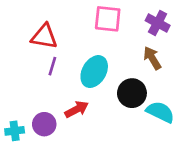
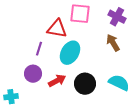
red triangle: (44, 36) -> (57, 29), moved
black circle: (132, 93) -> (85, 84), moved
purple circle: (44, 124) -> (33, 74), moved

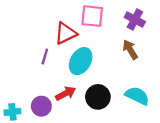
red triangle: (57, 29) -> (66, 33), turned -35
purple circle: (33, 74) -> (41, 106), moved

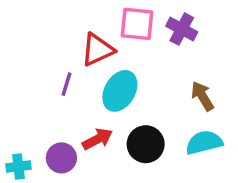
purple cross: (135, 20) -> (182, 29), moved
brown arrow: (130, 50) -> (202, 96), moved
cyan semicircle: (137, 96) -> (204, 142), turned -40

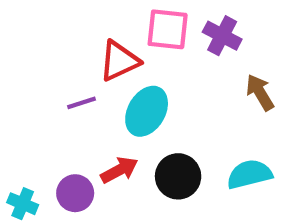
purple line: (67, 84) -> (81, 103), turned 55
brown arrow: (202, 96) -> (260, 92), moved
cyan cross: (18, 167) -> (23, 204), turned 30

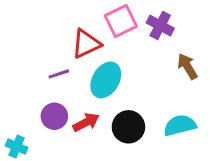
pink square: (168, 29) -> (121, 21), turned -32
purple circle: (75, 193) -> (54, 116), moved

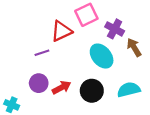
purple cross: (160, 26) -> (115, 29), moved
cyan ellipse: (106, 80) -> (102, 56), moved, turned -70

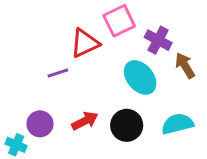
purple circle: (39, 83) -> (40, 124), moved

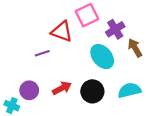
purple cross: (158, 40) -> (115, 29), turned 30
red triangle: (85, 43) -> (62, 31), turned 45

